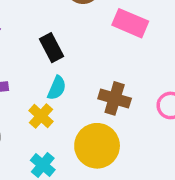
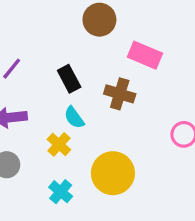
cyan semicircle: (57, 88) -> (74, 118), turned 120
brown cross: (115, 98) -> (120, 94), moved

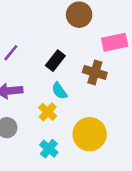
pink rectangle: (145, 55) -> (115, 42), turned -35
black rectangle: (69, 79) -> (55, 61), turned 66

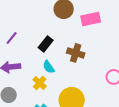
pink rectangle: (115, 42) -> (91, 19), moved

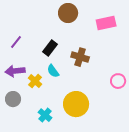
pink rectangle: (91, 19) -> (106, 23), moved
yellow cross: (40, 83) -> (35, 81), moved

